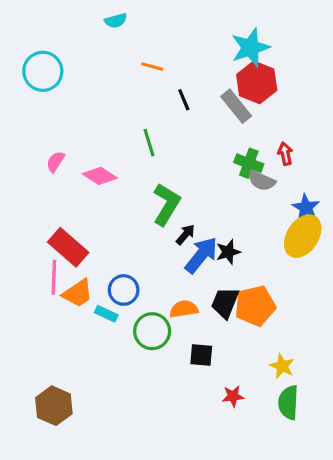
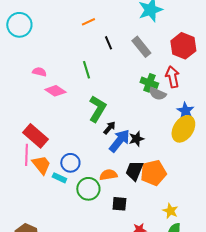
orange line: (152, 67) -> (88, 22), turned -40
red hexagon: (257, 82) -> (183, 46), moved
red arrow: (285, 154) -> (172, 77), size x1.5
pink semicircle: (55, 162) -> (39, 72), moved, turned 72
orange trapezoid: (78, 293) -> (41, 165), turned -95

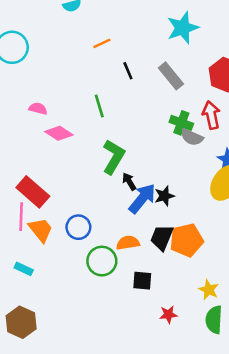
black arrow: (109, 128) -> (129, 182), turned -72
cyan rectangle: (59, 178) -> (24, 269), moved

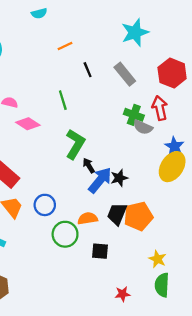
red star: (168, 314) -> (123, 294), moved

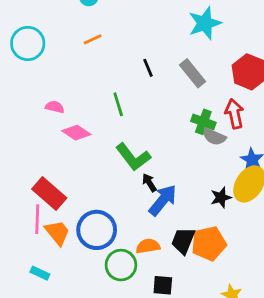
orange line: (65, 46) -> (93, 39), moved
green L-shape: (75, 144) -> (133, 157), turned 112
black star: (119, 178) -> (221, 197), moved
blue circle: (45, 205) -> (97, 230), size x1.5

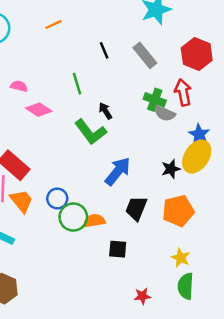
black arrow: (149, 183) -> (105, 111), moved
blue circle: (97, 230) -> (57, 199), size x0.6
orange pentagon: (209, 243) -> (178, 211), moved
orange semicircle: (148, 246) -> (94, 221), moved
green circle: (121, 265) -> (73, 217), moved

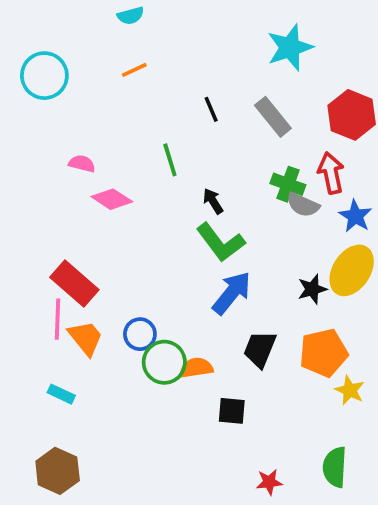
green L-shape: (91, 132) -> (220, 242), moved
blue star: (199, 134) -> (355, 216), moved
yellow star: (181, 258) -> (350, 390), moved

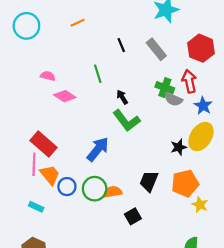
blue arrow: (232, 293) -> (98, 149), moved
blue circle: (140, 334) -> (67, 187), moved
black square: (232, 411) -> (133, 216), turned -35

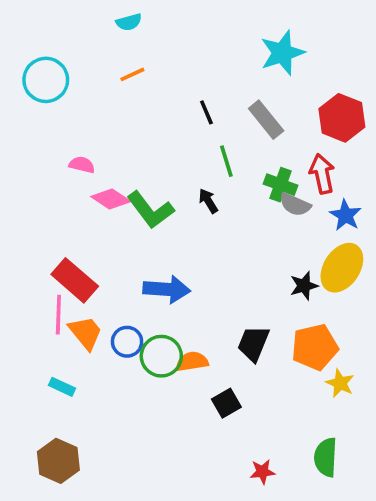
green line: (98, 74) -> (226, 161), moved
green L-shape: (127, 121) -> (150, 210), moved
blue arrow: (98, 149) -> (167, 289), turned 55
blue circle: (67, 187) -> (127, 342), moved

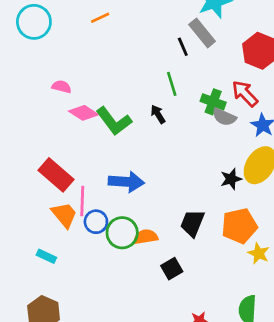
black line: (206, 112) -> (183, 47), moved
gray rectangle: (266, 120) -> (202, 33), moved
red arrow: (322, 174) -> (245, 94), turned -32
pink line: (58, 315) -> (82, 201), moved

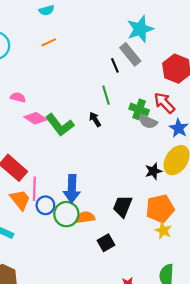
blue arrow: (126, 182) -> (72, 189), moved, turned 88
yellow star: (259, 253) -> (163, 231), moved

